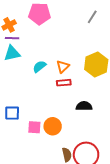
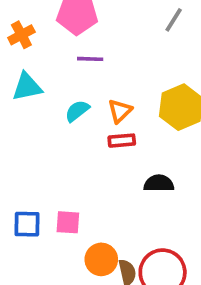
purple line: (12, 38) -> (90, 59), moved
blue square: (12, 113) -> (27, 224), moved
orange circle: (53, 126) -> (101, 259), moved

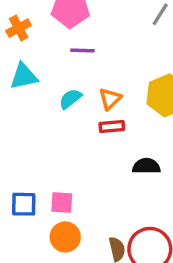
orange circle: (101, 259) -> (65, 237), moved

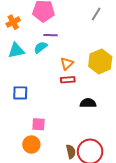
cyan semicircle: (70, 99) -> (40, 47), moved
blue square: (24, 204) -> (20, 93), moved
orange circle: (65, 237) -> (31, 145), moved

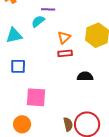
cyan triangle: (16, 50) -> (14, 35), moved
pink square: (38, 124) -> (36, 97), size x1.5
orange circle: (31, 145) -> (22, 124), moved

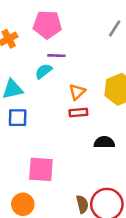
blue square: (18, 66) -> (18, 118), moved

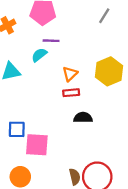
blue square: (18, 118) -> (17, 129), moved
black semicircle: (104, 142) -> (83, 118), moved

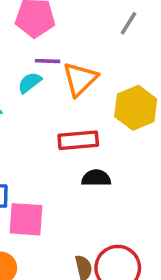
orange triangle: (70, 74) -> (80, 79), moved, size x1.5
red rectangle: (71, 93) -> (78, 140), size x1.5

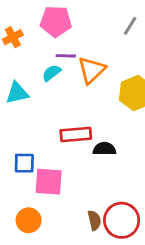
red rectangle: (78, 140) -> (76, 134), moved

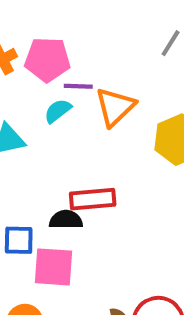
pink pentagon: (56, 21) -> (47, 60), moved
black semicircle: (104, 149) -> (66, 220), moved

